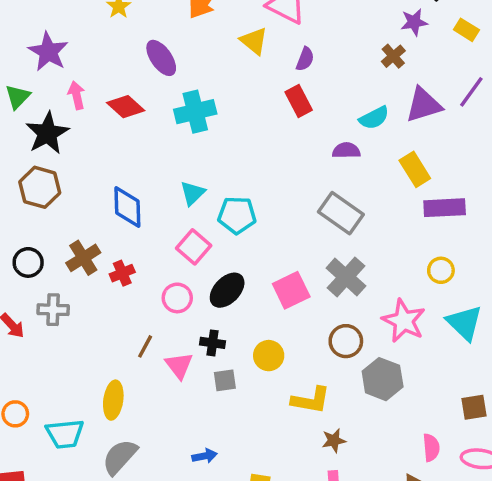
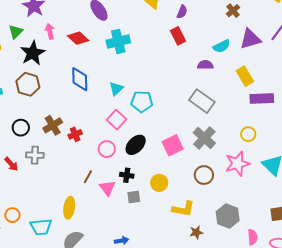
blue diamond: (127, 207) -> (80, 79), moved
yellow circle: (441, 270) -> (248, 134), moved
pink star: (404, 321) -> (237, 164), turned 30
gray hexagon: (383, 379) -> (228, 216), moved

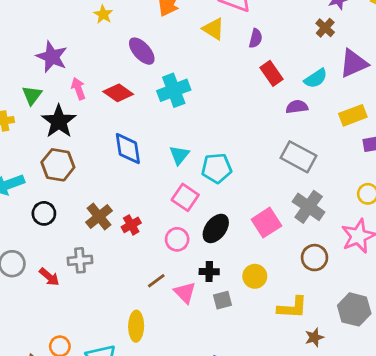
red rectangle: (178, 36) -> (271, 73), moved
yellow rectangle: (245, 76) -> (353, 115), turned -72
black circle: (21, 128) -> (44, 213), moved
brown line: (88, 177) -> (156, 281), turned 32

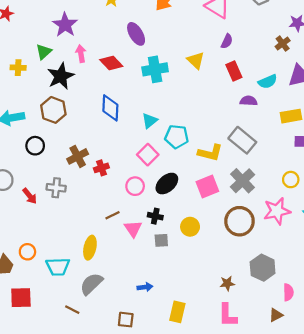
yellow triangle: (213, 29) -> (196, 60), moved
brown circle: (314, 258) -> (239, 221), size x1.4
yellow L-shape: (292, 308) -> (210, 153), moved

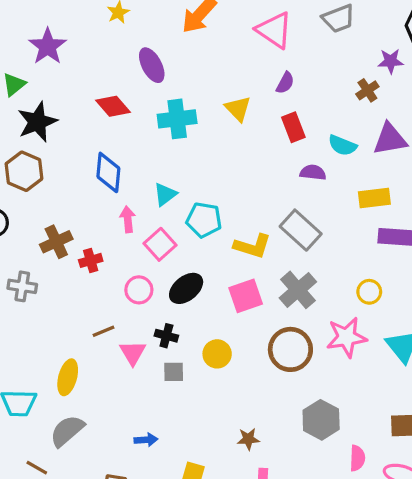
pink arrow: (81, 54) -> (128, 219), moved
cyan semicircle: (268, 82) -> (342, 145), turned 42
brown star: (227, 283) -> (248, 439), moved

